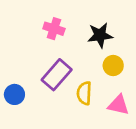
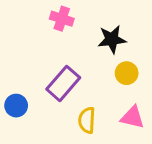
pink cross: (54, 29) -> (62, 19), moved
yellow semicircle: (84, 93) -> (87, 120), moved

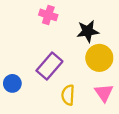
yellow circle: (127, 73) -> (99, 58), size x1.5
pink triangle: (132, 117) -> (104, 93), turned 42

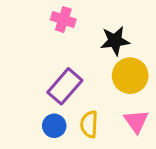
blue circle: (12, 83) -> (54, 126), moved

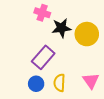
black star: (115, 41) -> (61, 28), moved
yellow circle: (130, 76) -> (87, 34), moved

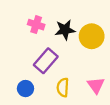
pink cross: (42, 13) -> (36, 25), moved
blue circle: (36, 84) -> (25, 89), moved

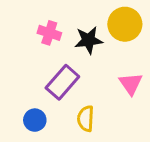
yellow circle: (92, 36) -> (125, 24), moved
pink triangle: (96, 85) -> (131, 84), moved

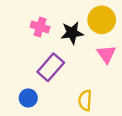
pink triangle: (131, 84) -> (106, 54), moved
yellow semicircle: (86, 119) -> (85, 100), moved

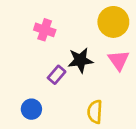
black star: (72, 33) -> (80, 60), moved
purple rectangle: (51, 67) -> (57, 75), size x0.6

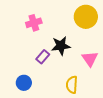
pink cross: (45, 30) -> (34, 23), turned -35
pink triangle: (119, 60) -> (90, 59), moved

